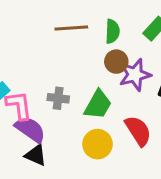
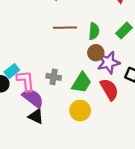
red semicircle: (138, 131) -> (109, 89), moved

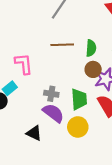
pink L-shape: (26, 81) -> (24, 64), moved
green trapezoid: (81, 83) -> (79, 99), turned -35
purple semicircle: (33, 98) -> (53, 113), moved

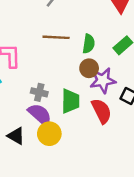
yellow circle: (78, 127) -> (49, 134), moved

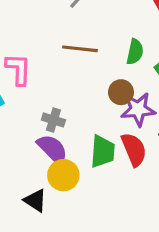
green semicircle: (89, 44) -> (135, 52), moved
green trapezoid: (70, 101) -> (103, 151), moved
black triangle: (16, 136) -> (35, 200), moved

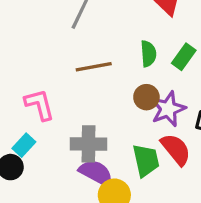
gray cross: (53, 120) -> (89, 144), size x1.5

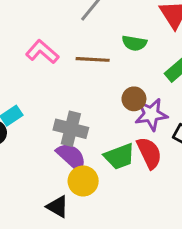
green semicircle: (148, 54) -> (134, 43), moved, turned 90
pink L-shape: (39, 105) -> (42, 52), moved, turned -48
green trapezoid: (146, 160) -> (119, 156), turned 68

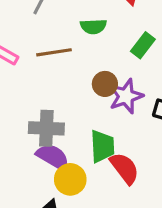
red semicircle: (149, 153) -> (124, 168), moved
green trapezoid: (119, 156) -> (102, 146), turned -60

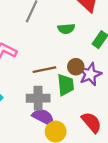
brown line: (54, 52) -> (44, 70), moved
green trapezoid: (102, 146) -> (66, 85), moved

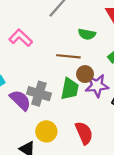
brown line: (44, 70) -> (68, 56), moved
purple semicircle: (43, 117) -> (20, 100), moved

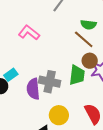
brown line: (68, 56) -> (84, 39), moved, turned 40
purple semicircle: (20, 100) -> (33, 89), turned -135

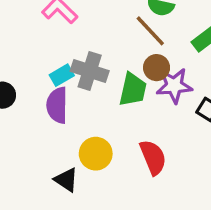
cyan rectangle: (11, 75) -> (62, 75), moved
gray cross: (50, 82) -> (90, 71), moved

